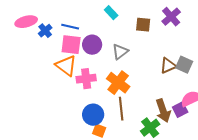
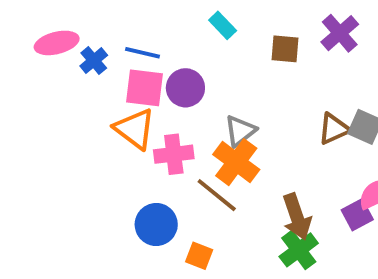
gray triangle: (120, 52) -> (240, 131), moved
brown line: (121, 109) -> (217, 195), moved, turned -45
brown arrow: (163, 111) -> (297, 217), moved
blue circle: (93, 115) -> (156, 225), moved

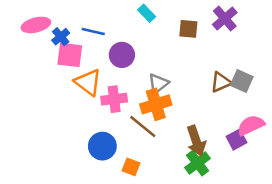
pink square: (144, 88) -> (70, 55), moved
orange cross: (236, 162) -> (156, 104), turned 36

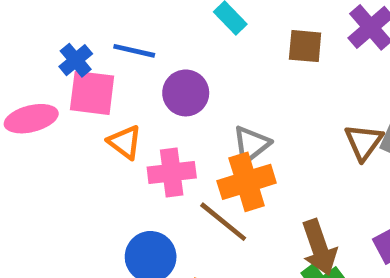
pink ellipse: (36, 25) -> (31, 119), moved
orange triangle: (88, 82) -> (125, 142), size x0.7
brown triangle: (221, 82) -> (364, 142), turned -30

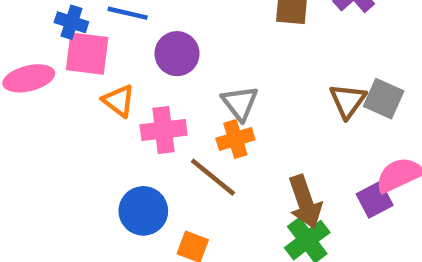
blue cross: (76, 60) -> (71, 22), turned -32
gray triangle: (251, 144) -> (240, 103), turned -30
orange cross: (247, 182) -> (235, 139), size x0.7

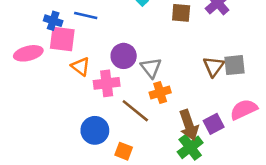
purple circle: (177, 54) -> (124, 56), moved
gray square: (384, 99) -> (235, 65), turned -30
orange cross: (235, 139) -> (160, 92), moved
purple square: (375, 200) -> (214, 124), moved

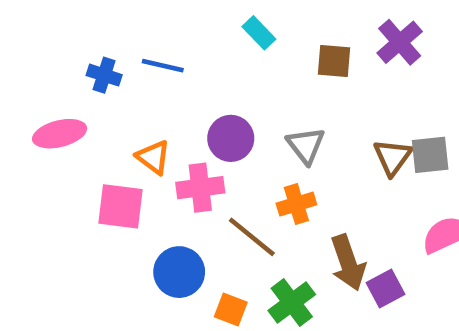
pink square: (62, 39) -> (121, 206), moved
gray triangle: (151, 68) -> (306, 145), moved
purple square: (214, 124) -> (386, 288), moved
green cross: (190, 147) -> (292, 303), moved

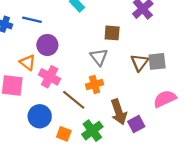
brown square: (334, 61) -> (112, 33), moved
purple circle: (231, 138) -> (47, 45), moved
pink cross: (200, 188) -> (50, 77), turned 35

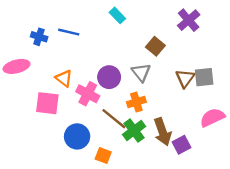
brown square: (112, 33) -> (155, 46), turned 35
purple circle: (47, 45) -> (109, 77), moved
green cross: (92, 131) -> (134, 131), moved

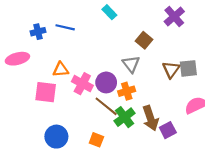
blue cross: (39, 37) -> (38, 32), turned -32
purple circle: (109, 77) -> (106, 82), moved
orange triangle: (64, 78) -> (61, 69), turned -42
blue circle: (77, 136) -> (56, 137), moved

